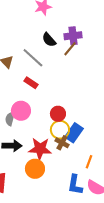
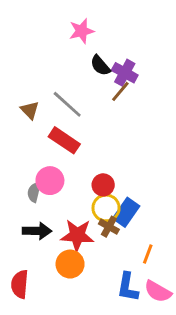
purple cross: (73, 36) -> (125, 73), turned 36
black semicircle: (49, 40) -> (100, 66), moved
red rectangle: (31, 83) -> (64, 140), size x1.5

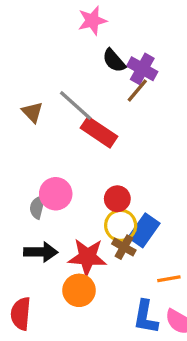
red rectangle: (64, 140) -> (99, 132), moved
orange line: (148, 254) -> (169, 279), turned 60

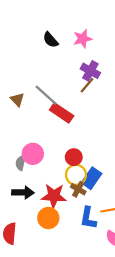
pink star: (92, 21) -> (83, 39), moved
black semicircle: (114, 61) -> (51, 40), moved
blue L-shape: (146, 317) -> (88, 218), moved

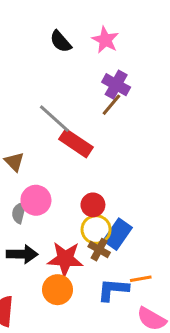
pink star: (83, 39) -> (105, 40), turned -30
brown triangle: (17, 100) -> (14, 162), moved
blue L-shape: (88, 218) -> (113, 290), turned 85

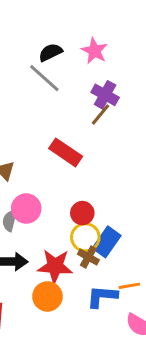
black semicircle: (61, 42) -> (50, 52), turned 105
gray line: (54, 119) -> (44, 78), moved

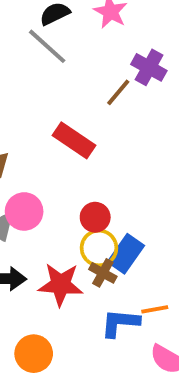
purple cross: (105, 95) -> (149, 67), moved
orange circle: (47, 296) -> (34, 354), moved

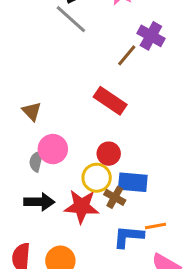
red rectangle: (74, 140) -> (110, 101), moved
yellow circle: (99, 248) -> (97, 178), moved
blue rectangle: (126, 254) -> (133, 182), turned 60

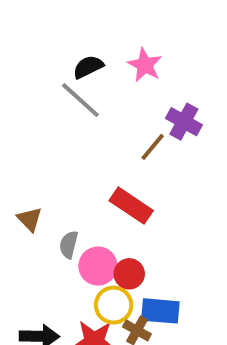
pink circle: (53, 149) -> (98, 266), moved
gray semicircle: (36, 161) -> (69, 245), moved

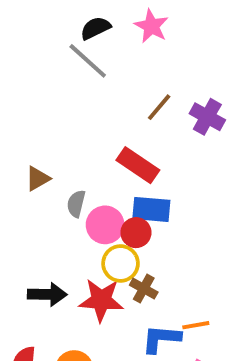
purple cross: (184, 122) -> (207, 117), moved
brown triangle: (30, 219) -> (38, 179), turned 44
blue rectangle: (160, 311) -> (151, 209), moved

